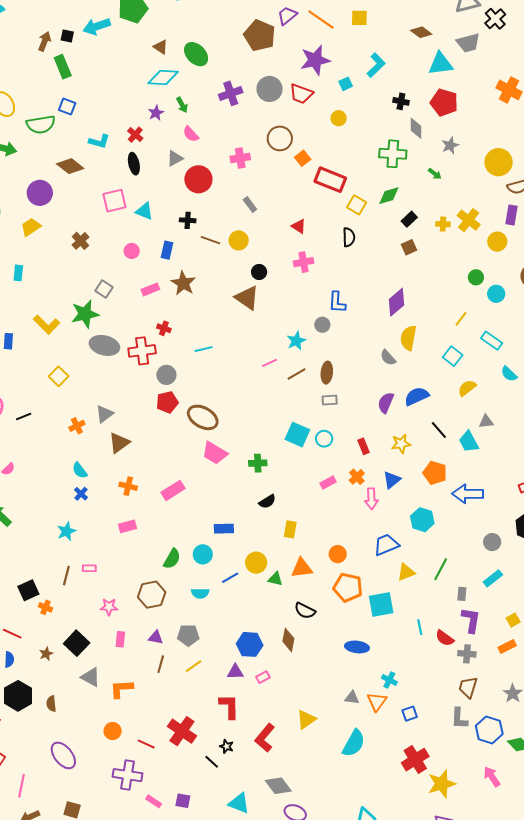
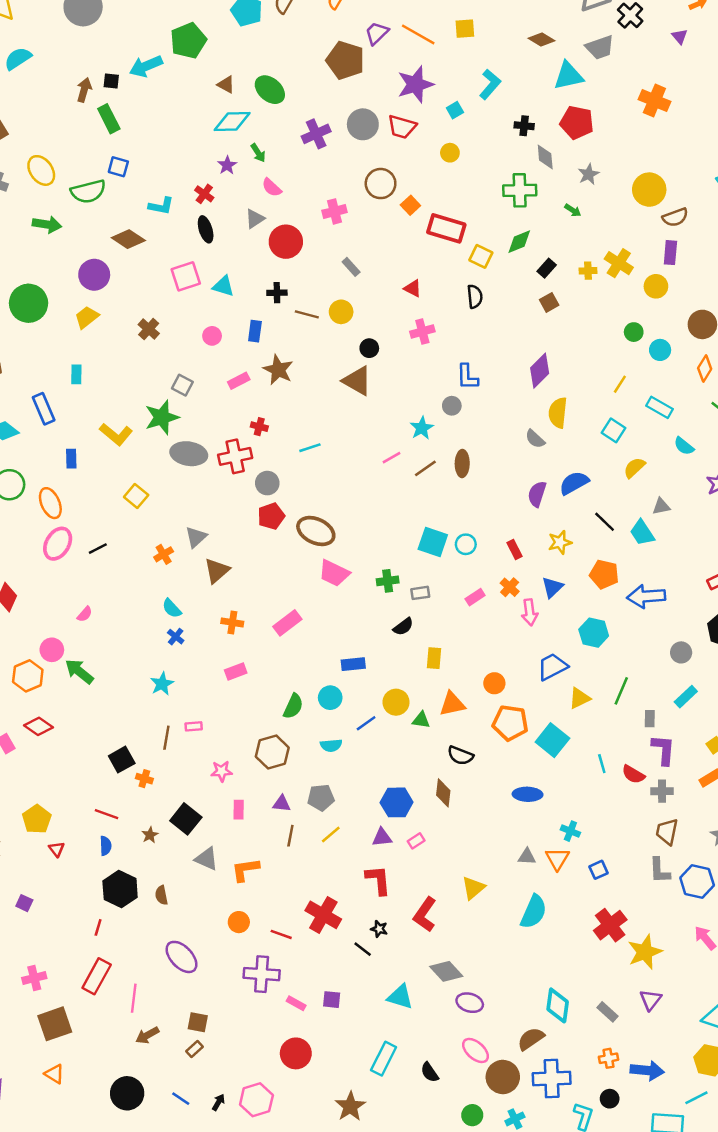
gray rectangle: (330, 400) -> (420, 593), moved
cyan square: (381, 604) -> (552, 740), turned -36

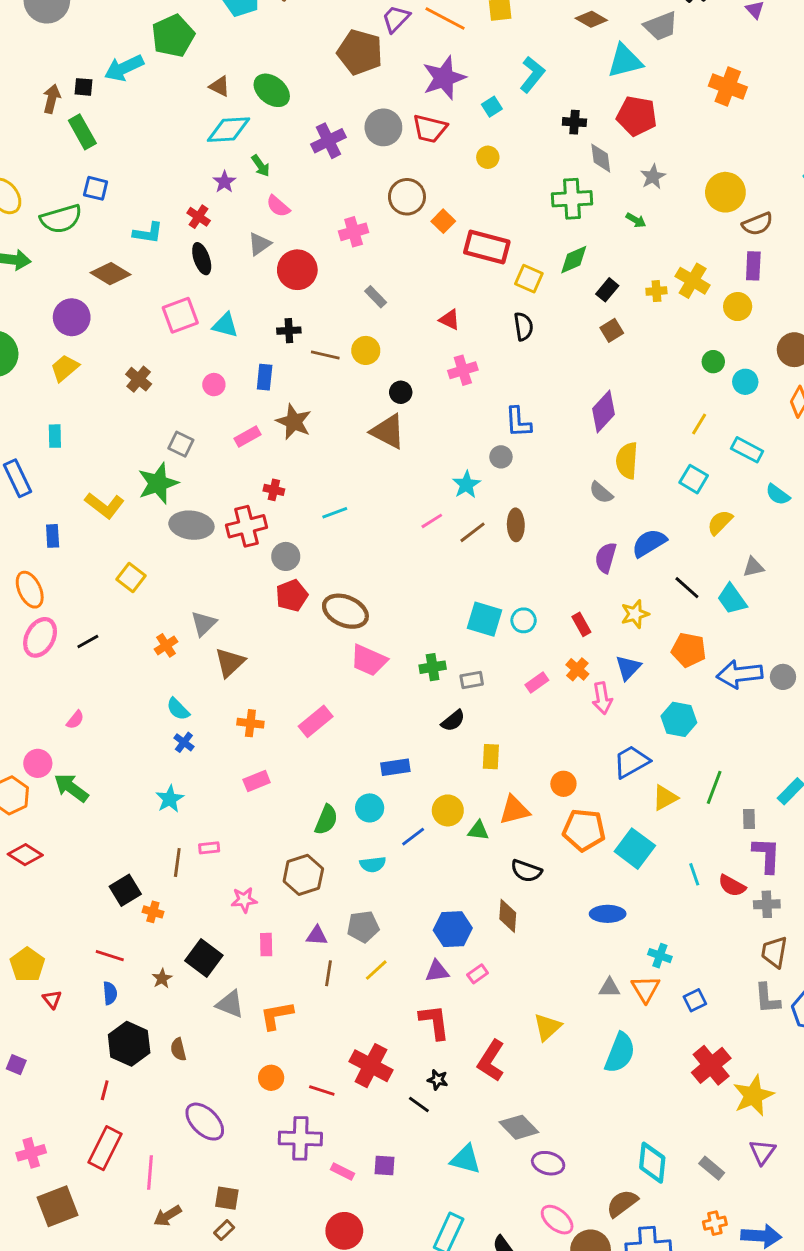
gray circle: (681, 652) -> (783, 677), moved

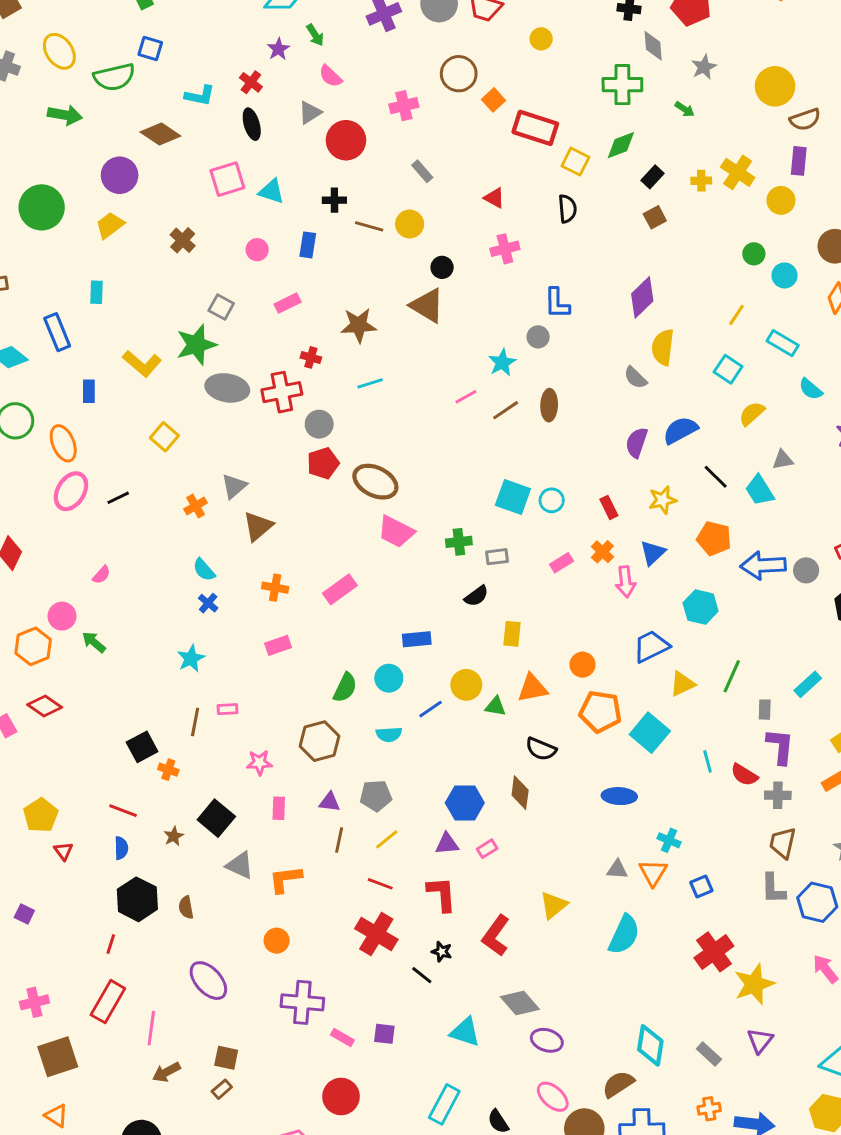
brown star: (294, 422) -> (359, 325), moved, turned -30
green arrow: (71, 788) -> (94, 642), size x0.7
red line: (322, 1091) -> (380, 884), moved

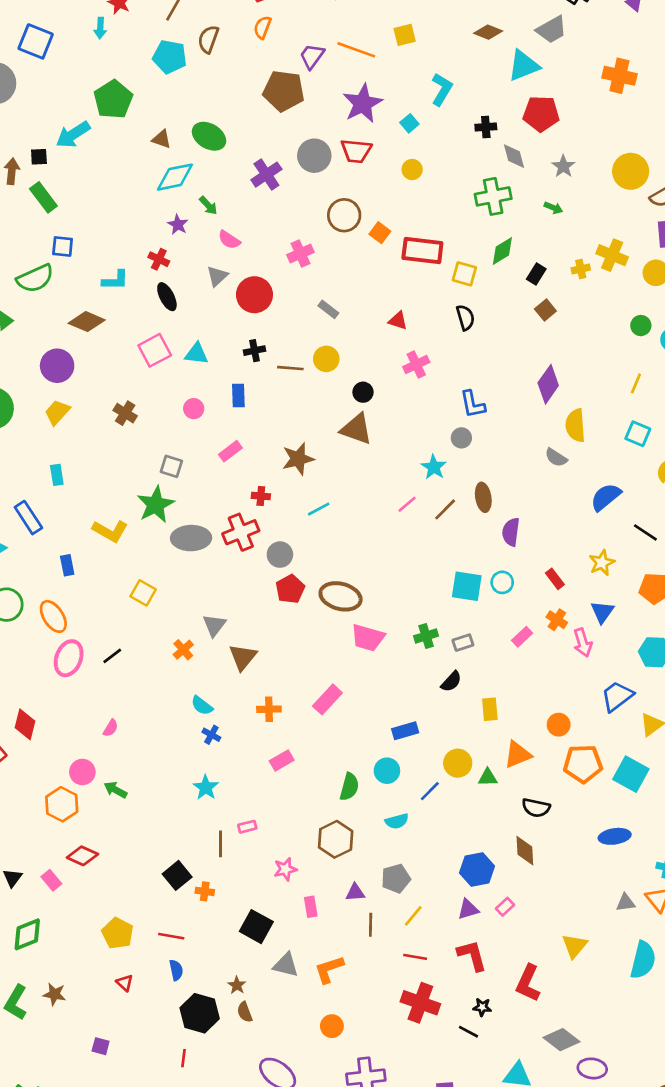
purple semicircle: (637, 443) -> (511, 532), moved
yellow pentagon: (41, 815) -> (118, 933), moved
brown star: (174, 836) -> (237, 985), moved

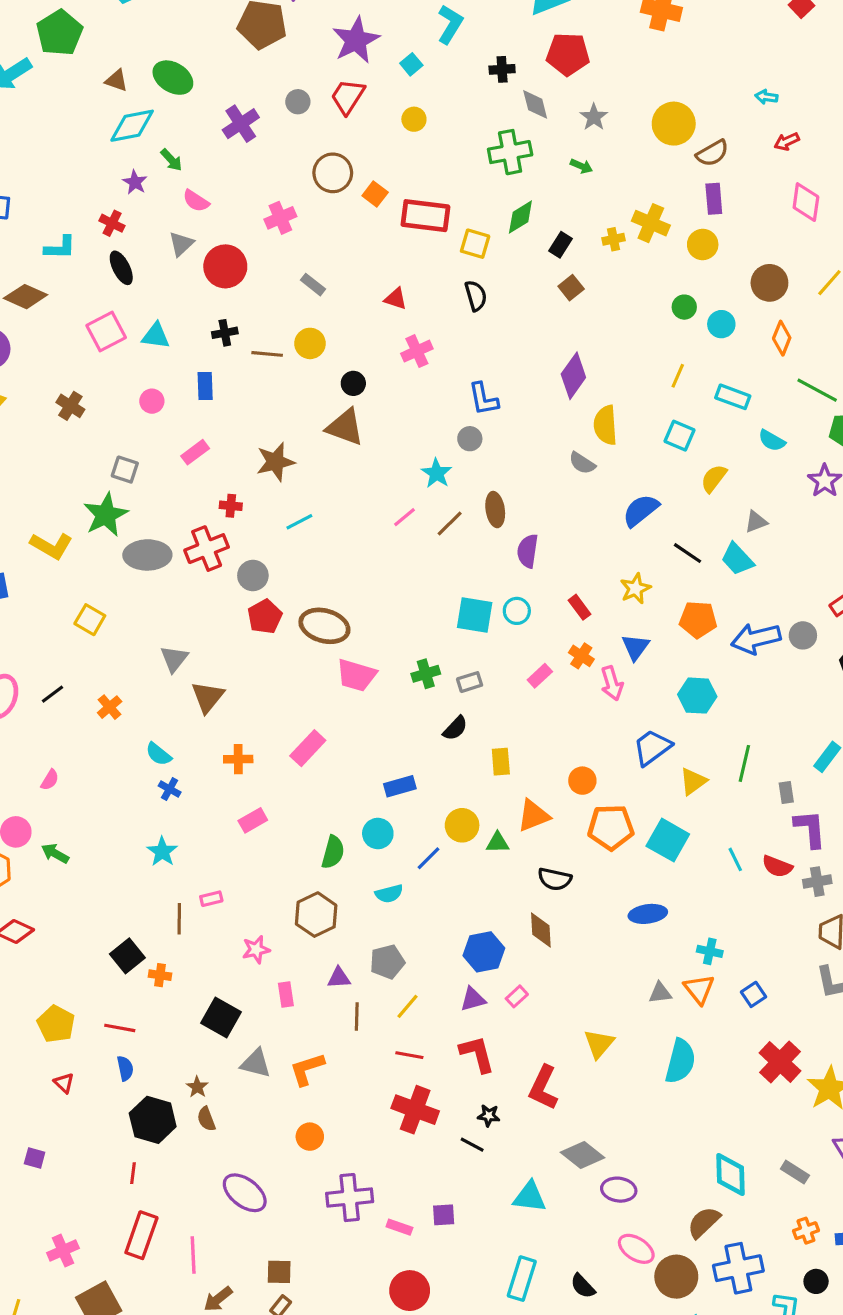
red trapezoid: (356, 151) -> (348, 97), turned 116
gray circle: (314, 156) -> (298, 102), size x0.6
orange cross: (183, 650) -> (110, 707), moved

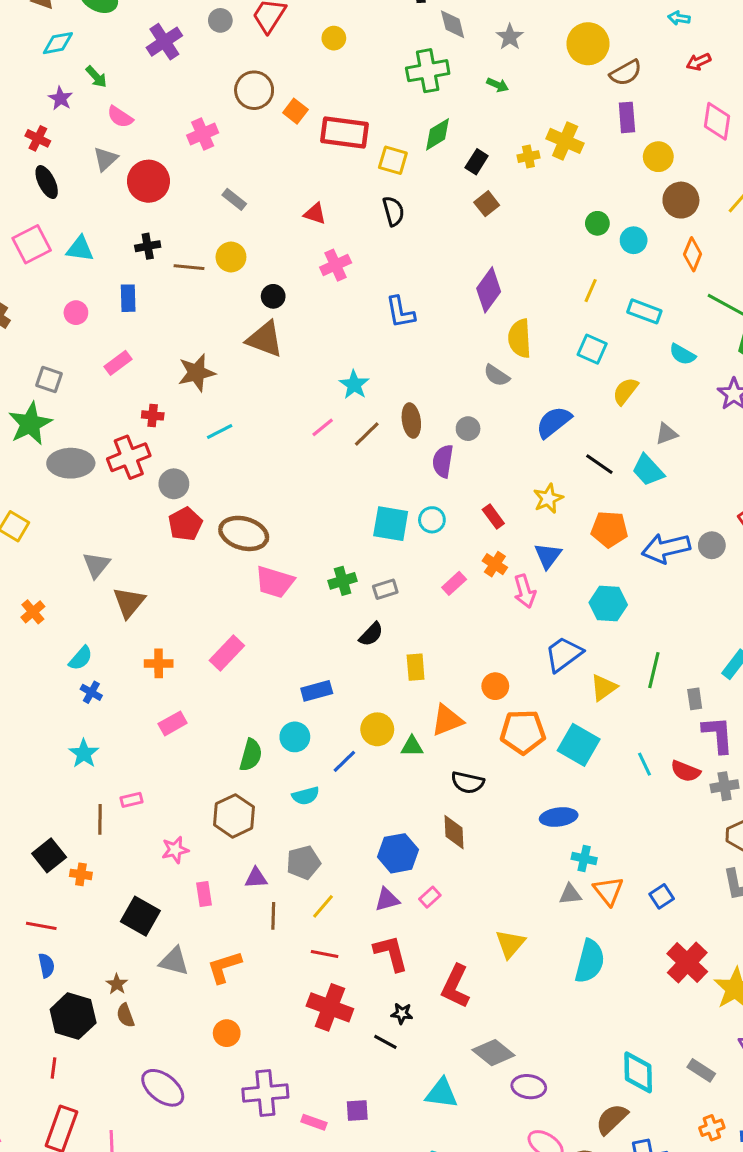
cyan diamond: (132, 126) -> (58, 43), size x0.7
yellow circle: (703, 245) -> (658, 157), moved
gray circle: (470, 439) -> (468, 429), moved
cyan semicircle: (159, 754) -> (81, 658), turned -88
cyan cross: (710, 951) -> (584, 858), moved

